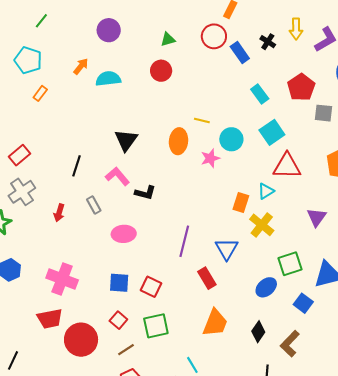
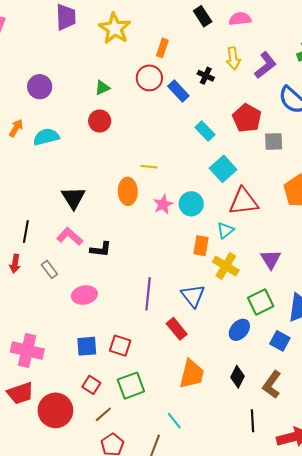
cyan circle: (231, 139) -> (191, 204), moved
red arrow: (59, 213) -> (15, 264), moved
purple triangle: (317, 217) -> (271, 259), moved

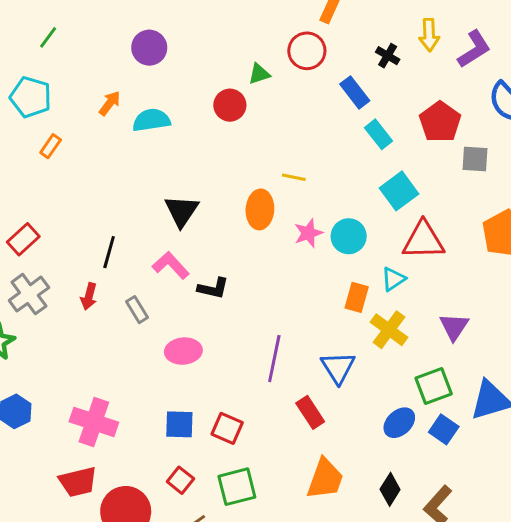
green triangle: (102, 88) -> (259, 74), moved
blue rectangle: (178, 91) -> (355, 92), moved
blue square: (280, 341) -> (444, 429), moved

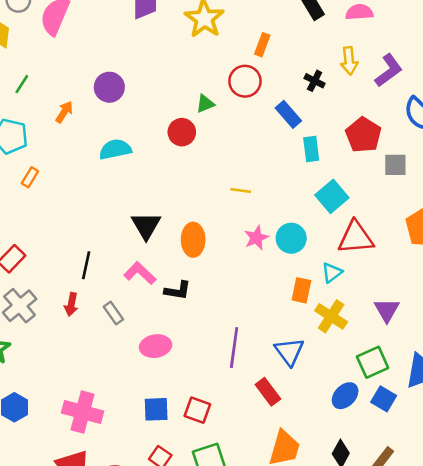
orange arrow: (110, 103) -> (64, 112), moved
cyan rectangle: (378, 134) -> (311, 149), turned 35
orange ellipse: (260, 209) -> (193, 240), moved

